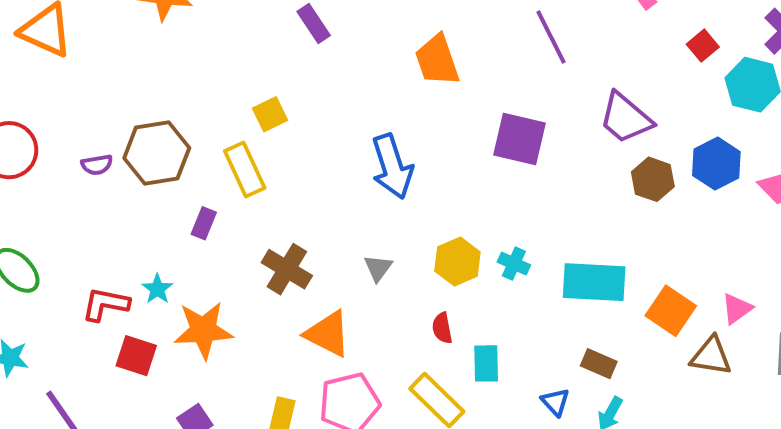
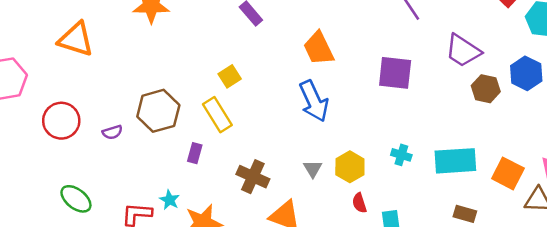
orange trapezoid: (437, 60) -> (319, 48), moved
purple semicircle: (97, 165) -> (112, 132), moved
yellow hexagon: (457, 262) -> (350, 167), moved

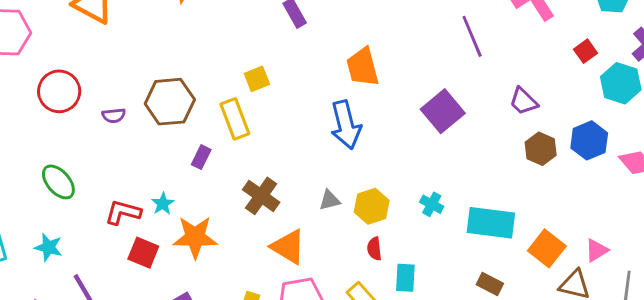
purple trapezoid: (463, 51) -> (524, 101), size x0.7
purple square: (395, 73) -> (443, 111), turned 33
gray triangle: (313, 169) -> (330, 200), turned 36

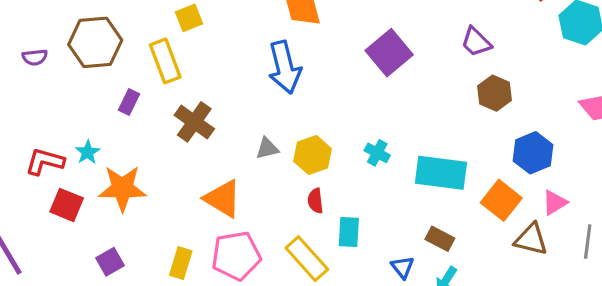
blue hexagon: (589, 140) -> (533, 153), moved
brown cross: (261, 196) -> (194, 122), moved

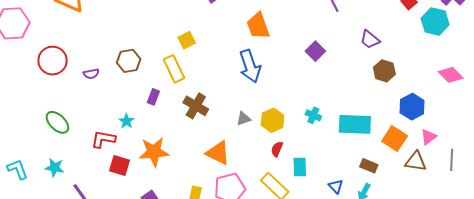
brown hexagon: (95, 42) -> (129, 61), size x0.7
purple square: (389, 53) -> (315, 51), size x0.7
cyan star: (88, 152) -> (126, 121), moved
red semicircle: (315, 201) -> (277, 149), turned 35
brown rectangle: (440, 239) -> (369, 166), moved

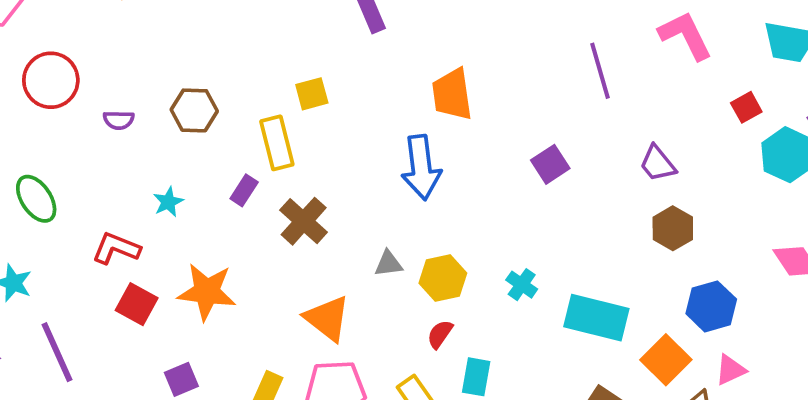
purple rectangle: (153, 97) -> (244, 190), moved
cyan star: (126, 121) -> (168, 202), moved

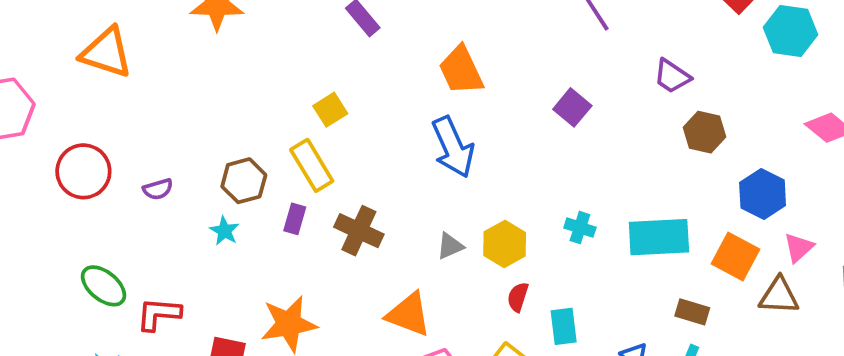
brown hexagon: (194, 110) -> (244, 181), moved
cyan star: (168, 202) -> (224, 231), moved
red L-shape: (116, 248) -> (159, 314), moved

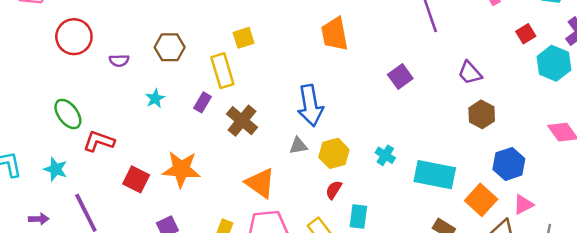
blue arrow: (453, 147) -> (310, 106), moved
brown hexagon: (244, 181) -> (170, 47), moved

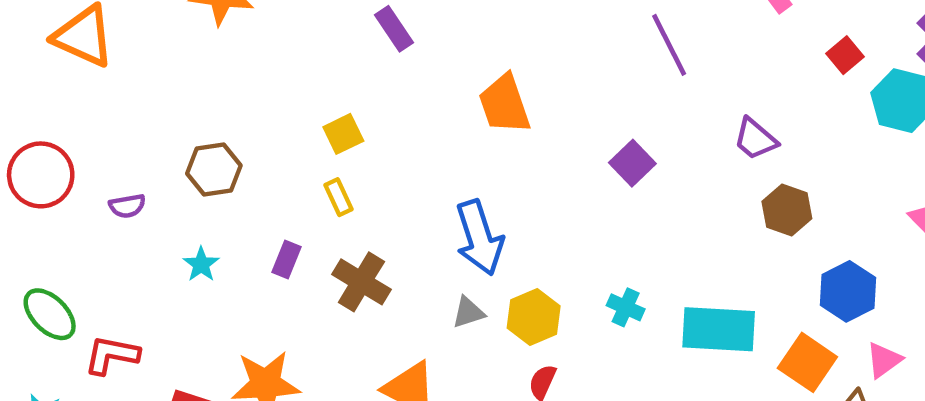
yellow rectangle: (222, 71) -> (339, 197), moved, size x0.6

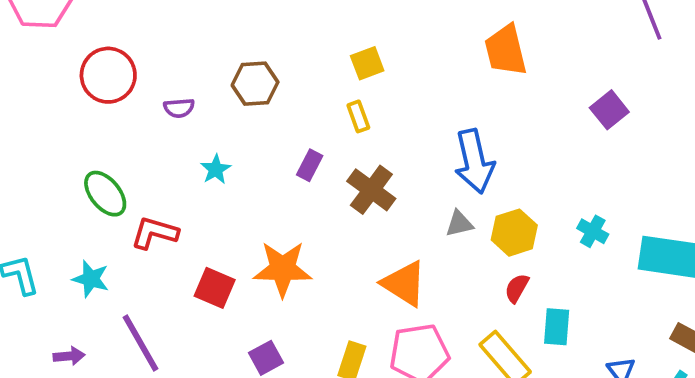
cyan star: (201, 264) -> (216, 169), moved

